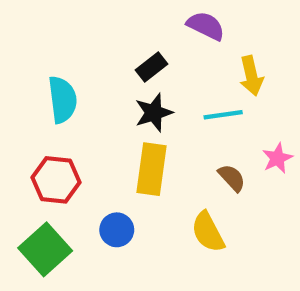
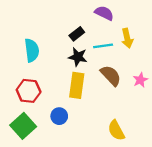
black star: (154, 113) -> (78, 57), turned 30
cyan line: (223, 115) -> (103, 46), moved
brown semicircle: (232, 178) -> (111, 76), moved, size x1.5
yellow semicircle: (208, 232) -> (116, 130), moved

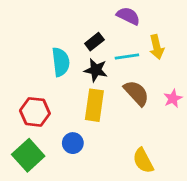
cyan semicircle: (32, 50) -> (61, 62), moved

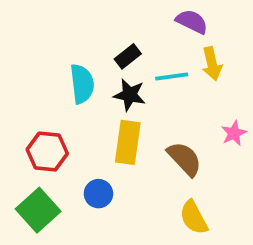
purple semicircle: (128, 16) -> (192, 22), moved
brown semicircle: (136, 93) -> (184, 159), moved

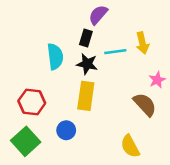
purple semicircle: (192, 22) -> (98, 15), moved, turned -75
black rectangle: (128, 56) -> (86, 38), turned -35
pink star: (234, 133) -> (157, 80), moved
brown semicircle: (184, 159) -> (145, 104), moved

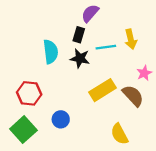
yellow rectangle: (86, 96) -> (102, 90), moved, turned 50

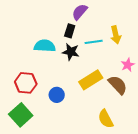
cyan semicircle: (51, 52) -> (45, 46), turned -80
blue circle: (61, 119) -> (57, 95), moved

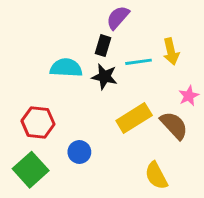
blue circle: (57, 95) -> (79, 152), moved

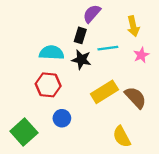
yellow arrow: (171, 51) -> (133, 26), moved
pink star: (189, 96) -> (141, 55), moved
red hexagon: (38, 122) -> (48, 85), moved

